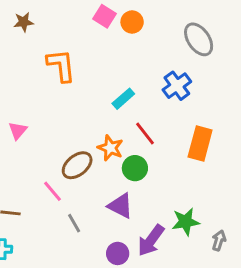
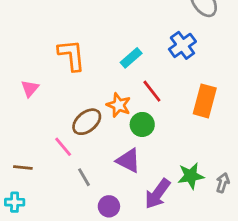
orange L-shape: (61, 65) -> (71, 55), moved
gray arrow: (219, 240) -> (223, 183), moved
purple circle: (118, 253) -> (109, 206), moved

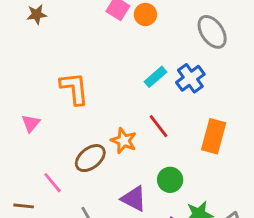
cyan rectangle: (131, 58) -> (156, 77), moved
green circle: (142, 124) -> (170, 180), moved
pink line: (63, 147) -> (53, 183), moved

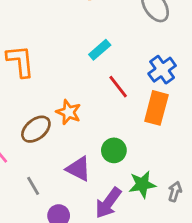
blue cross: (190, 78) -> (162, 70), moved
red line: (158, 126) -> (118, 87), moved

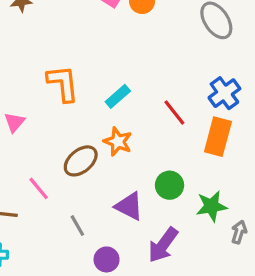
cyan rectangle: (100, 50) -> (118, 96), moved
green star: (142, 184) -> (212, 206), moved

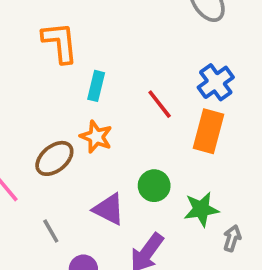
orange L-shape: (63, 83) -> (60, 42), moved
cyan rectangle: (118, 96) -> (96, 86), turned -35

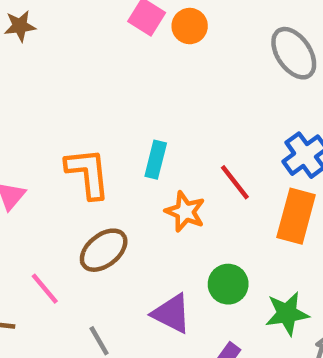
orange L-shape: (60, 42) -> (88, 173), moved
orange star: (96, 137) -> (185, 212), moved

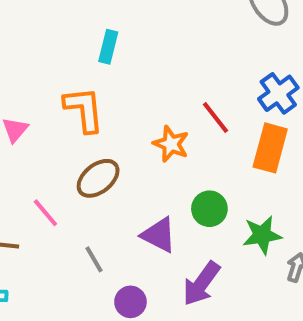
cyan rectangle: (156, 160) -> (108, 47), moved

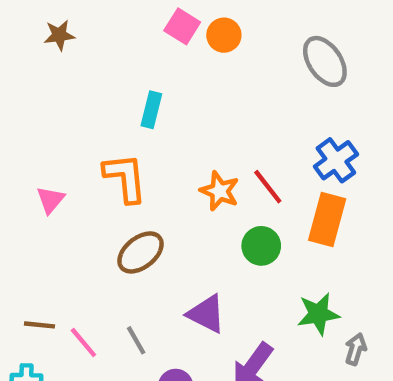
orange star: (171, 144) -> (220, 191), moved
green circle: (209, 209) -> (261, 246), moved
pink line: (45, 213) -> (83, 342), moved

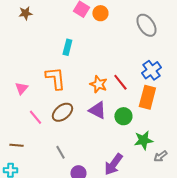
green circle: (261, 246) -> (123, 116), moved
purple triangle: (206, 314) -> (97, 110), moved
pink line: (83, 342) -> (35, 117), moved
gray arrow: (356, 349) -> (160, 156), turned -144

